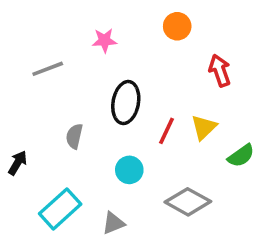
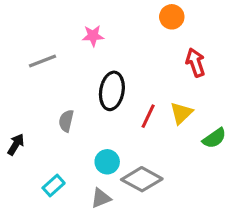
orange circle: (177, 26) -> (172, 17), moved
cyan circle: (129, 170) -> (107, 162), moved
gray diamond: (188, 202) -> (142, 179), moved
cyan rectangle: (60, 209) -> (54, 185), size x0.6

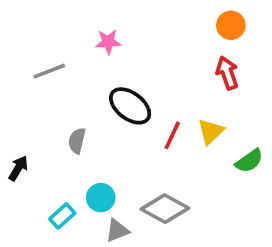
orange circle: (172, 17) -> (231, 25), moved
black ellipse: (112, 91) -> (130, 106), turned -63
cyan circle: (107, 162) -> (101, 198), moved

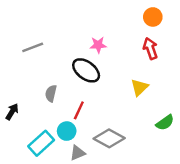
pink star: (108, 42) -> (98, 45), moved
red line: (172, 135) -> (79, 110), moved
green semicircle: (249, 161) -> (165, 123), moved
cyan rectangle: (62, 216) -> (41, 143), size x1.5

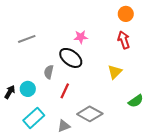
gray semicircle: (51, 93) -> (49, 72), moved
cyan circle: (67, 131) -> (28, 89), moved

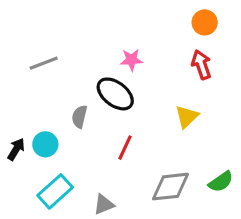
red line: (65, 91) -> (125, 148), moved
green semicircle: (136, 101) -> (221, 182), moved
gray diamond: (90, 114) -> (170, 187), moved, turned -35

